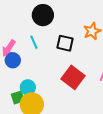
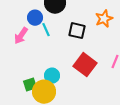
blue circle: (13, 60) -> (35, 18), moved
cyan circle: (28, 87) -> (52, 76), moved

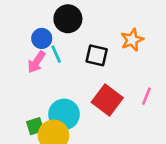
pink arrow: (21, 36) -> (36, 62), moved
cyan circle: (52, 76) -> (64, 114), size x1.5

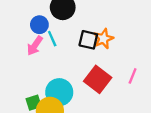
orange star: (132, 40) -> (103, 39), moved

